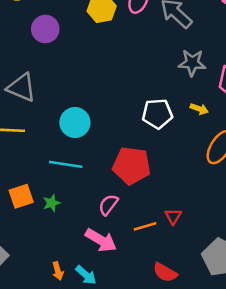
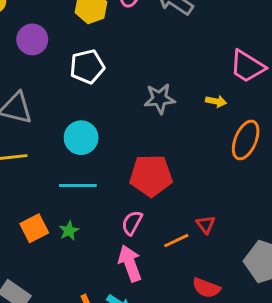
gray star: (192, 63) -> (160, 99), moved
white pentagon: (157, 114) -> (87, 67), moved
pink arrow: (101, 240) -> (130, 263), turned -132

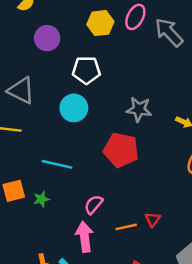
cyan circle: (81, 138) -> (74, 108), moved
red pentagon: (151, 176) -> (121, 150), moved

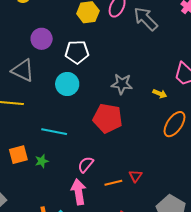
purple circle: (47, 38) -> (42, 39), moved

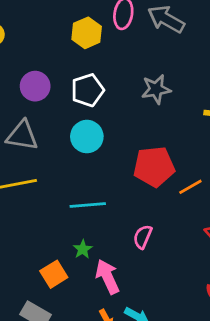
gray star: (122, 84) -> (156, 89), moved
orange square: (18, 155) -> (54, 274), moved
orange line: (113, 183) -> (190, 187), moved
pink arrow: (79, 192) -> (107, 277), moved

